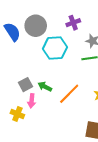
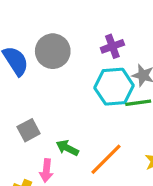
cyan hexagon: (55, 48) -> (114, 87), moved
gray square: (26, 85) -> (29, 130), moved

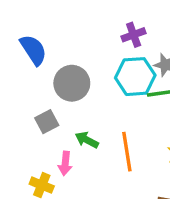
gray circle: (53, 51) -> (72, 83), moved
orange line: (106, 159) -> (127, 152), turned -54

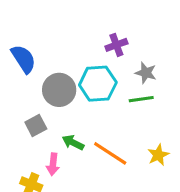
cyan hexagon: (135, 77) -> (98, 84), moved
orange line: (127, 152) -> (110, 153), turned -48

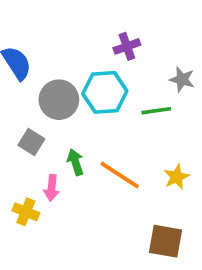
gray star: (146, 73) -> (182, 79), moved
gray square: (36, 125) -> (31, 142), turned -30
green arrow: (73, 143) -> (75, 162), turned 45

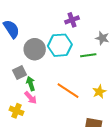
gray square: (31, 142) -> (19, 72), turned 32
green arrow: (75, 162) -> (31, 84), moved
pink arrow: (52, 188) -> (31, 98), turned -48

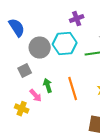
green arrow: (31, 84) -> (48, 86), moved
orange line: (68, 91) -> (73, 89), turned 40

